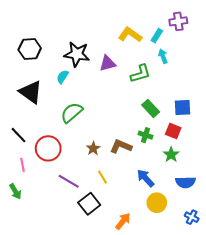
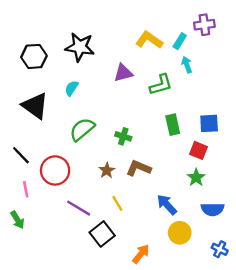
black star: (77, 54) -> (80, 47), moved
green rectangle: (151, 108) -> (173, 125), turned 30
green cross: (146, 135) -> (123, 136), moved

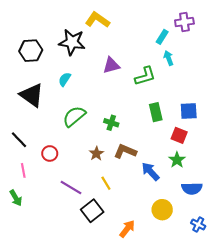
yellow L-shape: (149, 40) -> (97, 20), moved
red circle: (55, 170) -> (50, 153), size x0.6
blue arrow: (167, 205) -> (150, 172), moved

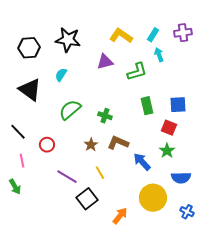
yellow L-shape: (97, 20) -> (121, 36), moved
purple cross: (184, 22) -> (183, 33), moved
yellow circle: (162, 210) -> (153, 198), size x1.4

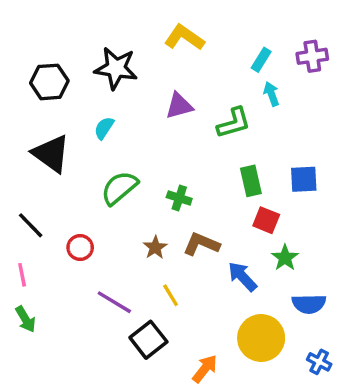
yellow L-shape: (121, 36) -> (184, 38), moved
red square: (169, 128) -> (266, 220), moved
pink line: (22, 161) -> (22, 275), moved

